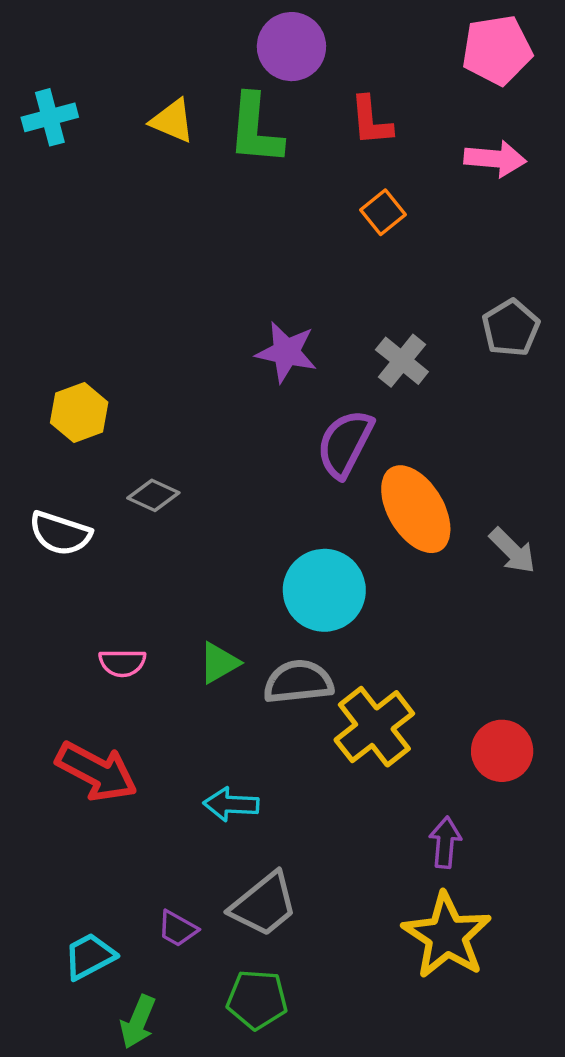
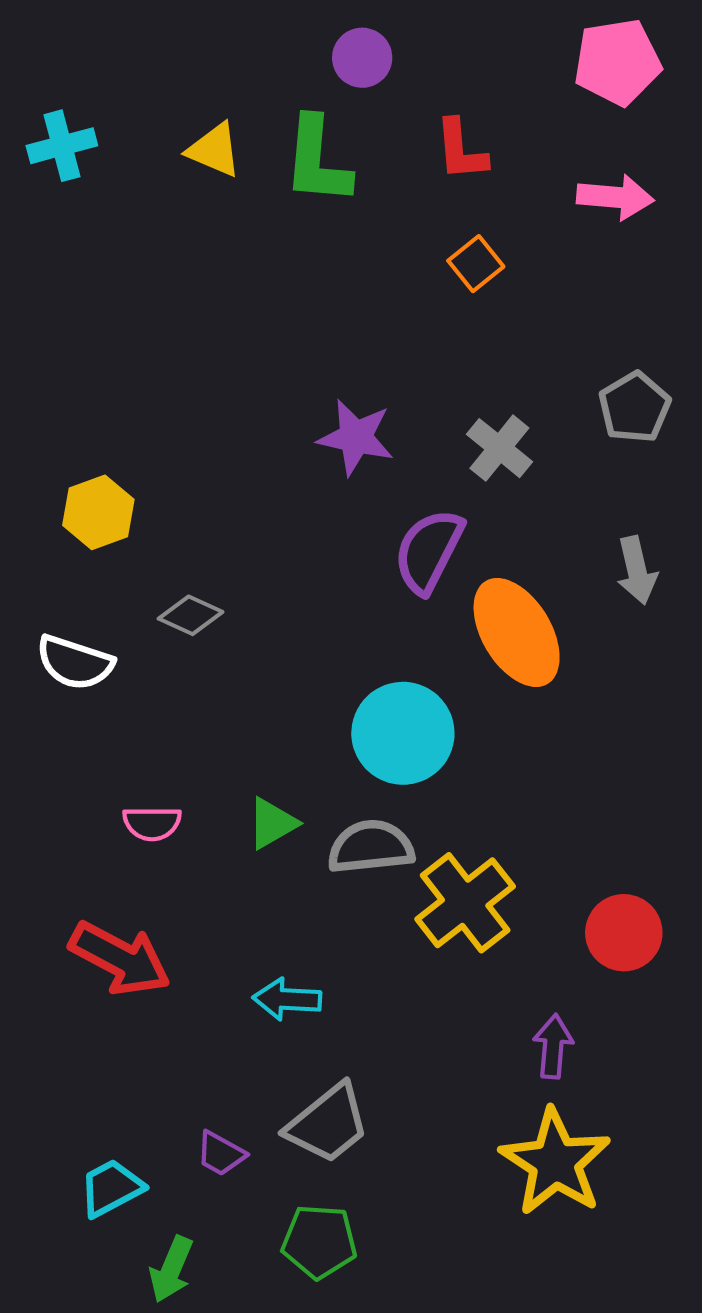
purple circle: (291, 47) -> (362, 58), size x0.7
gray arrow: (512, 551) -> (637, 570), moved, turned 32

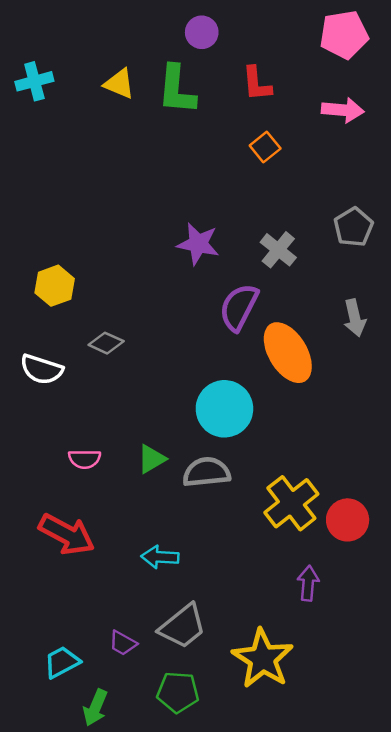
yellow cross: (465, 903) -> (291, 503), moved
yellow star: (555, 1162) -> (263, 659), moved

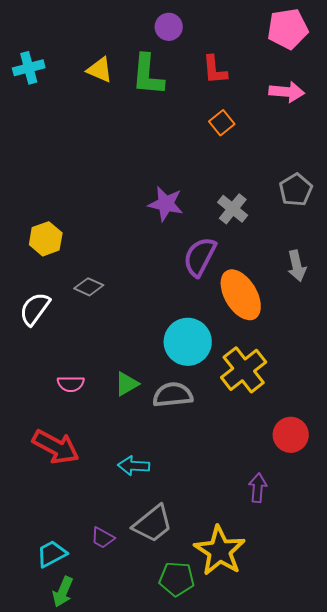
white semicircle: (42, 369) -> (35, 309), turned 108
yellow cross: (291, 503) -> (244, 370), moved
green pentagon: (178, 692) -> (177, 579), moved
green arrow: (95, 708) -> (63, 592), moved

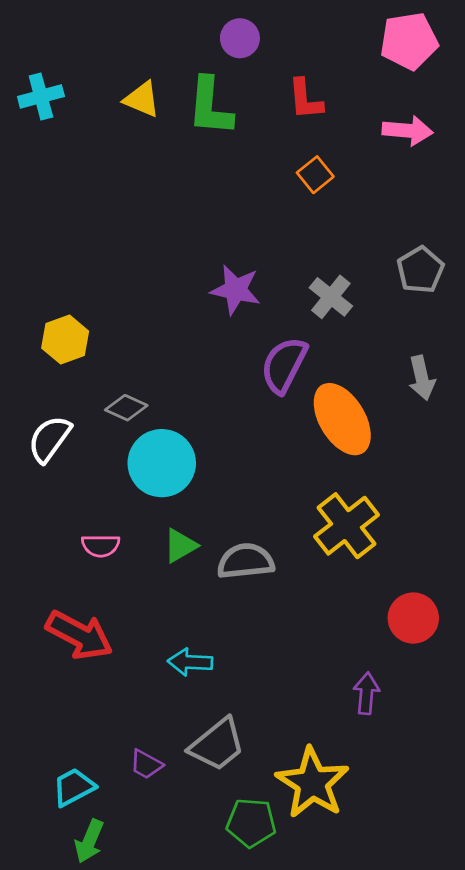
cyan circle: (188, 342) -> (162, 463), moved

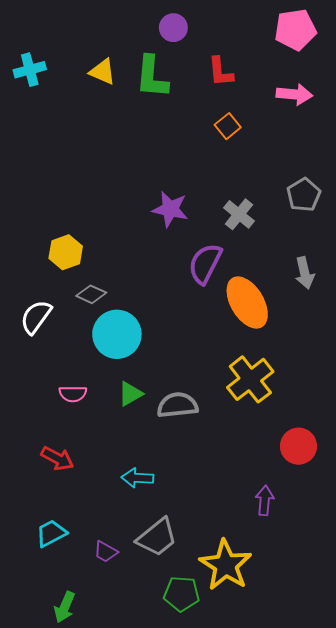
yellow hexagon: (65, 340) -> (66, 252), moved
red arrow: (79, 635) -> (57, 458), size x0.7
cyan trapezoid: (74, 787) -> (51, 533), moved

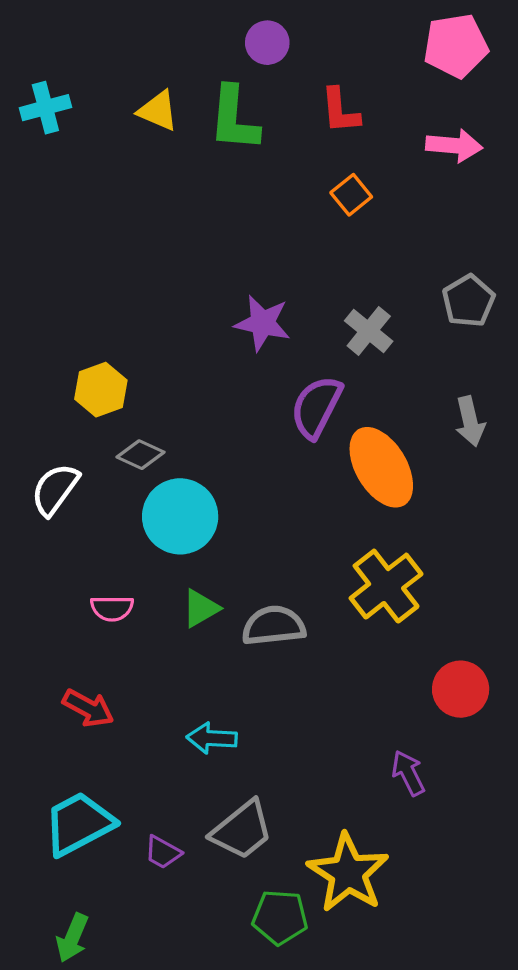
purple arrow: (265, 500) -> (408, 773), turned -32
cyan trapezoid: (51, 533) -> (79, 824), size x1.5
green arrow: (65, 607) -> (72, 938), moved

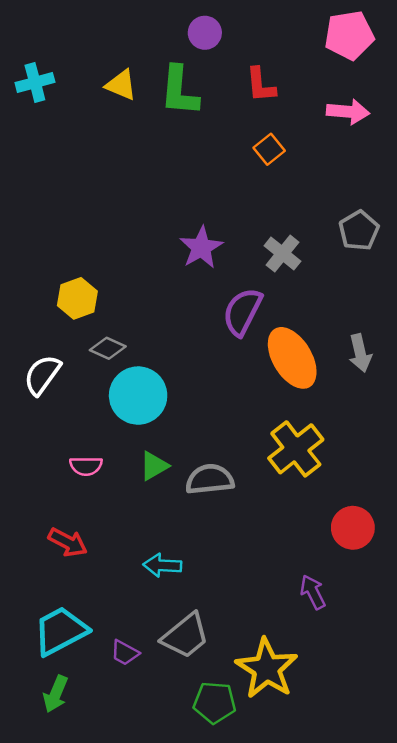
purple star: (263, 323) -> (201, 248), turned 30
gray arrow: (470, 421) -> (360, 353), moved
green arrow: (72, 938) -> (56, 694), moved

